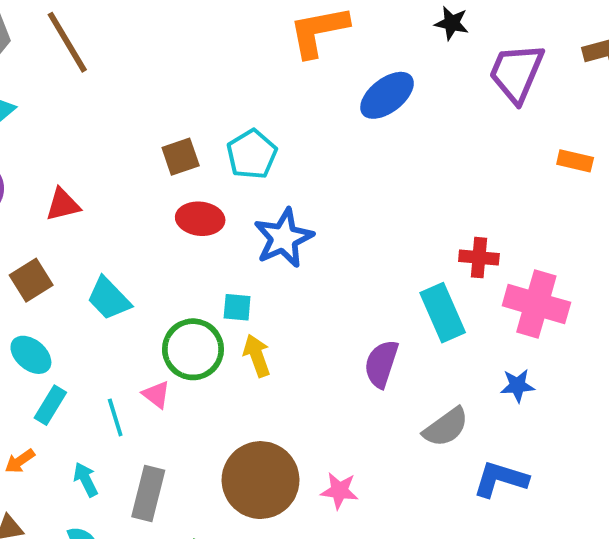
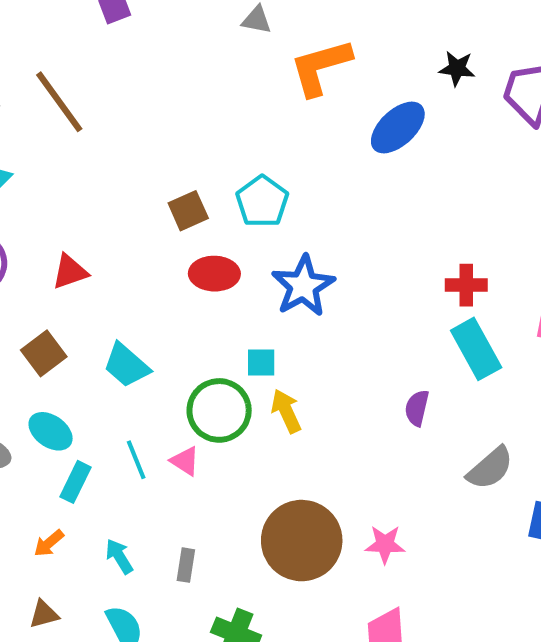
black star: (452, 23) -> (457, 68), moved
red cross: (479, 258) -> (466, 285), moved
purple semicircle: (381, 364) -> (417, 408), size x0.7
cyan line: (115, 417) -> (136, 460), moved
gray rectangle: (148, 494) -> (186, 565), size x0.6

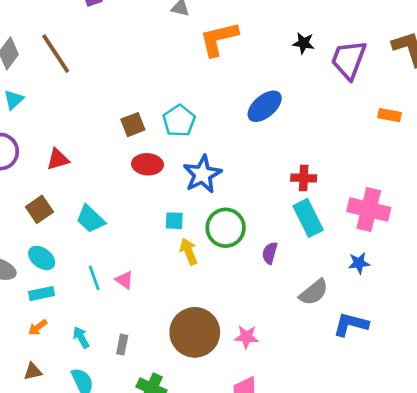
blue ellipse: (398, 127) -> (265, 106), moved
green circle: (219, 410) -> (226, 228), moved
cyan rectangle: (76, 482) -> (41, 294), moved, turned 50

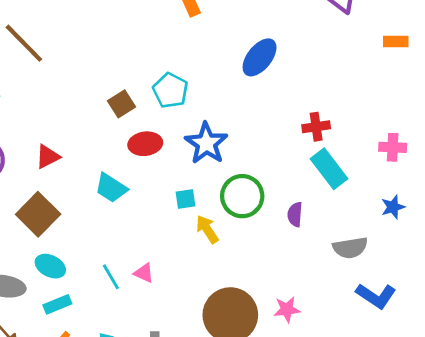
brown square: (39, 209) -> (38, 214), size x1.4
pink cross: (369, 209) -> (393, 147), size x0.6
cyan trapezoid: (91, 219) -> (111, 188), moved
gray semicircle: (314, 292) -> (350, 248), turned 40
blue L-shape: (351, 324) -> (376, 296), moved, turned -150

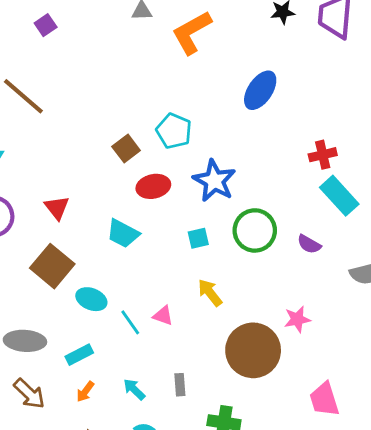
red triangle: (48, 157) -> (57, 208), turned -36
purple semicircle: (295, 214) -> (309, 244), turned -60
yellow arrow: (207, 229) -> (210, 293), moved
cyan ellipse: (50, 266) -> (91, 299), moved
pink star: (287, 309) -> (297, 319), moved

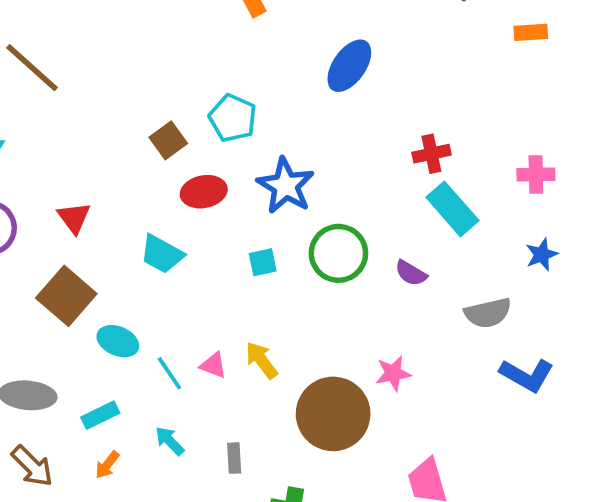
yellow arrow: (210, 293) -> (262, 360), moved
cyan arrow: (134, 389) -> (170, 441), moved

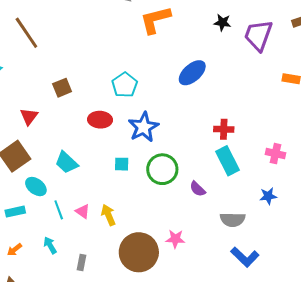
brown square: (168, 140) -> (62, 88), moved
cyan trapezoid: (162, 254) -> (67, 162), moved
cyan rectangle: (100, 415) -> (15, 212), moved

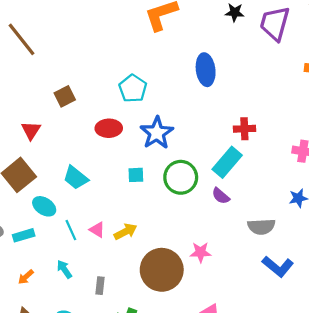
blue ellipse: (192, 73) -> (206, 70), turned -52
cyan rectangle: (228, 161) -> (227, 162), moved, turned 72
yellow arrow: (108, 215) -> (126, 232), turned 90

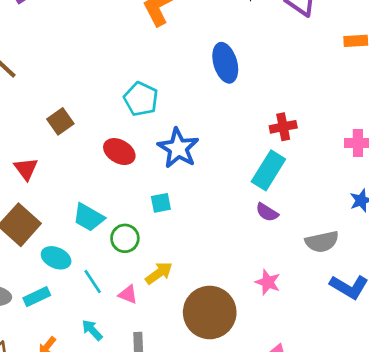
red ellipse: (109, 128) -> (119, 152), turned 40
green circle: (181, 177) -> (125, 238), moved, size x0.7
pink triangle: (97, 230) -> (128, 294), moved
pink star: (200, 252) -> (268, 282), moved, turned 30

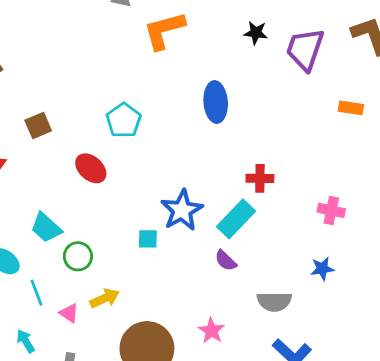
blue star: (178, 148) -> (182, 210), moved
cyan square: (161, 203) -> (148, 239), moved

